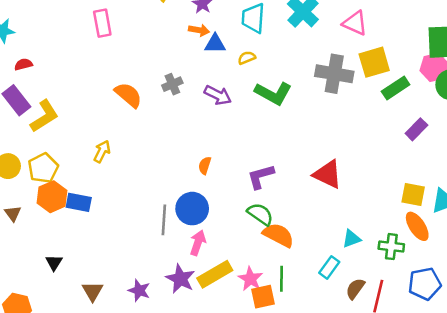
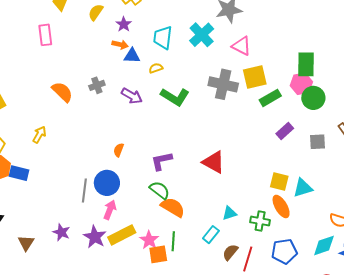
purple star: (139, 290) -> (61, 232), moved

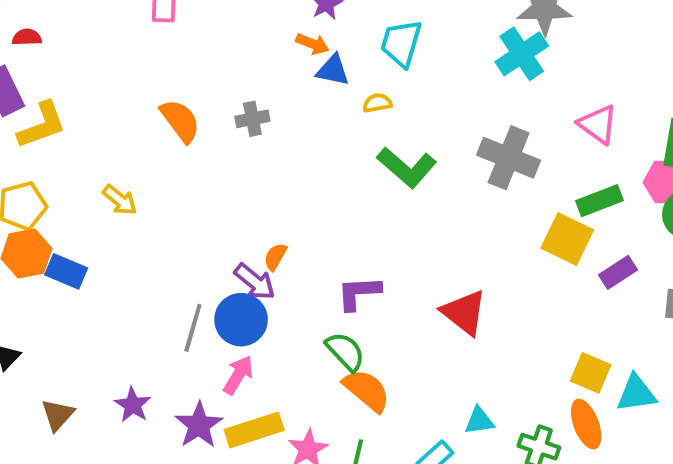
cyan cross: (202, 35) -> (522, 54), moved
pink triangle: (241, 46) -> (598, 124), moved
yellow square: (255, 77) -> (567, 239), moved, turned 30
purple arrow: (132, 96) -> (255, 282), moved
yellow arrow: (39, 135) -> (120, 200), turned 90

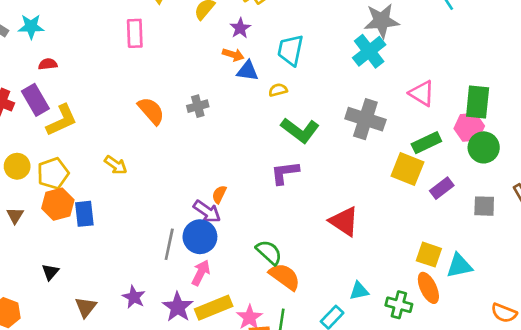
blue rectangle: (66, 271) -> (84, 214), turned 65
purple L-shape: (359, 293) -> (285, 173), moved

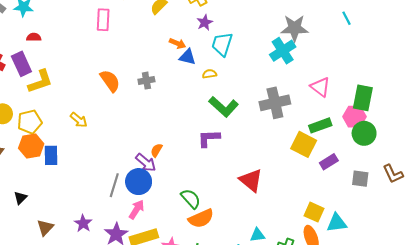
purple star: (240, 28) -> (205, 22), moved
gray cross: (365, 119) -> (275, 103), turned -36
orange semicircle: (285, 277) -> (201, 218), turned 115

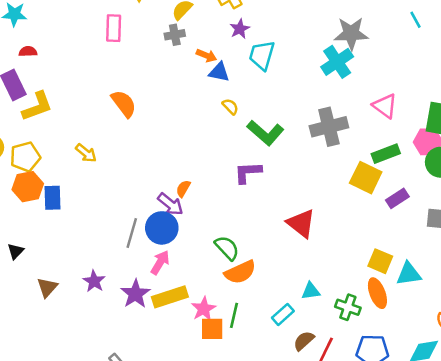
yellow semicircle: (209, 74) -> (230, 107), moved, turned 56
gray cross: (146, 81) -> (175, 35), moved

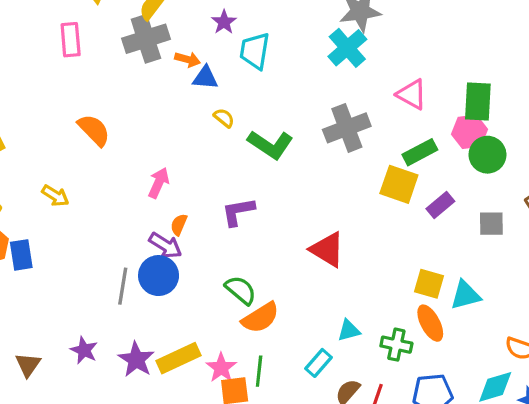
gray cross: (175, 35) -> (146, 39), size x1.8
purple L-shape: (248, 172) -> (238, 212), moved
pink arrow: (160, 263) -> (159, 183), moved

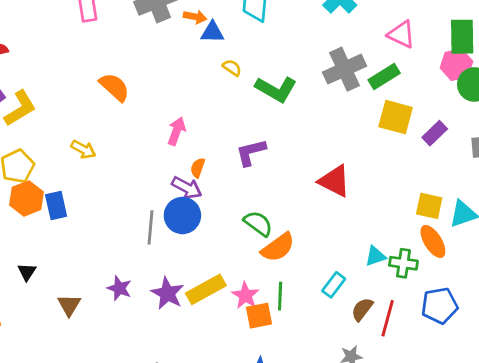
green rectangle: (420, 152) -> (384, 76), moved
cyan triangle: (349, 330) -> (375, 256), moved

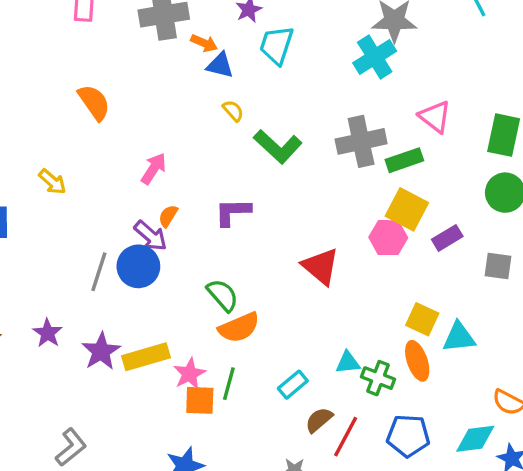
pink hexagon: (456, 65) -> (388, 238), moved
yellow arrow: (83, 149) -> (52, 182), moved

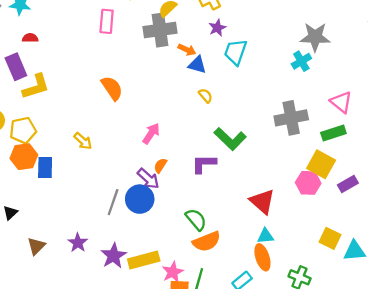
cyan cross: (375, 57) -> (301, 61), size x0.7
green L-shape: (278, 147) -> (230, 139), moved
green rectangle: (404, 160) -> (333, 133), moved
orange ellipse: (417, 361) -> (262, 257), moved
cyan triangle: (348, 363) -> (265, 236), moved

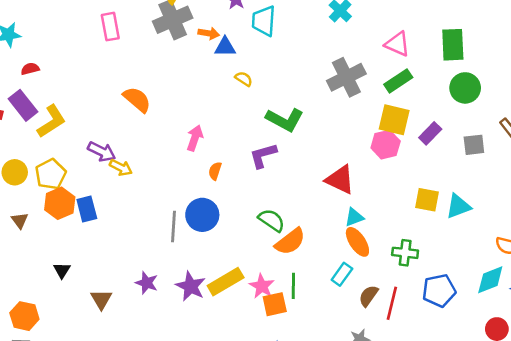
purple arrow: (148, 179) -> (102, 152), moved

